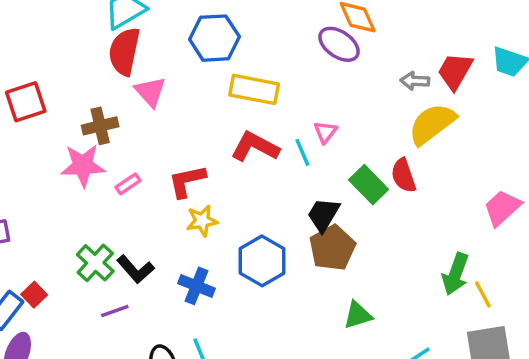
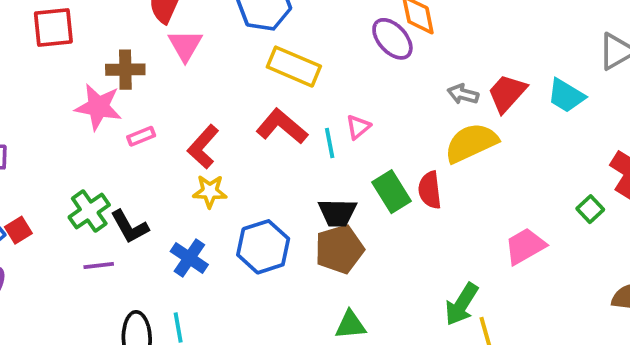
red L-shape: (187, 181) -> (203, 147), turned -48
black trapezoid: (323, 215) -> (338, 213), turned -132

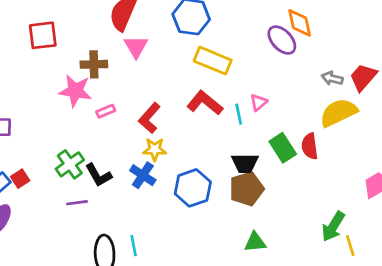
blue cross: (189, 258) -> (143, 175), moved

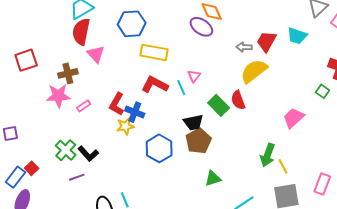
blue cross: (143, 175) -> (135, 112), moved

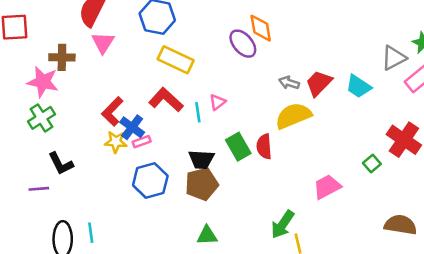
pink rectangle: (84, 106) -> (142, 142), moved
green cross: (66, 150) -> (41, 118), moved

